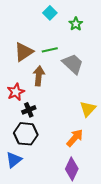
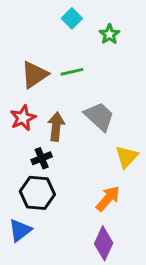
gray trapezoid: (73, 64) -> (99, 116), moved
brown arrow: (39, 76) -> (56, 127), moved
red star: (16, 92) -> (23, 118), moved

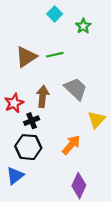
red star: (23, 118) -> (14, 103), moved
orange arrow: (108, 199) -> (71, 145), moved

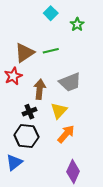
gray trapezoid: (76, 89) -> (70, 82), turned 115
red star: (14, 103) -> (13, 76), moved
yellow triangle: (96, 120) -> (59, 111), moved

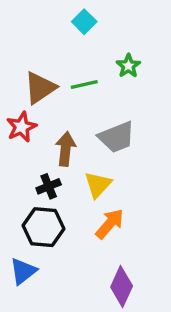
green star: (77, 24) -> (128, 66), moved

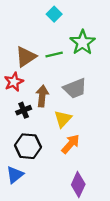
green star: (128, 66) -> (83, 42), size x1.6
black cross: (49, 186) -> (24, 110), moved

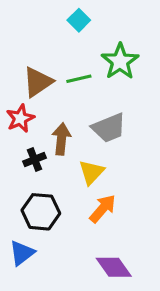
purple diamond: (78, 184) -> (114, 267), turned -60

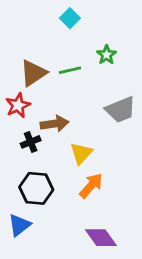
green star: (120, 61) -> (107, 55), size x0.6
gray trapezoid: (109, 128) -> (121, 110), moved
brown arrow: (61, 139) -> (54, 124), turned 76

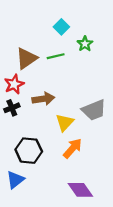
cyan square: (70, 18) -> (61, 27), moved
gray trapezoid: (121, 110) -> (94, 110), moved
black cross: (31, 142) -> (12, 108), moved

